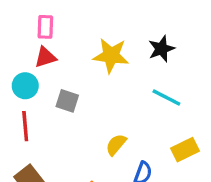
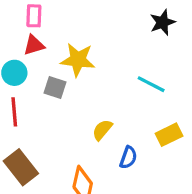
black star: (161, 49) -> (162, 22), moved
yellow star: (111, 55) -> (78, 60), moved

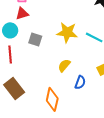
yellow star: (78, 60) -> (67, 32), moved

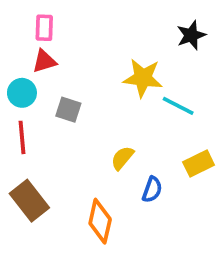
yellow star: (67, 32) -> (143, 78), moved

